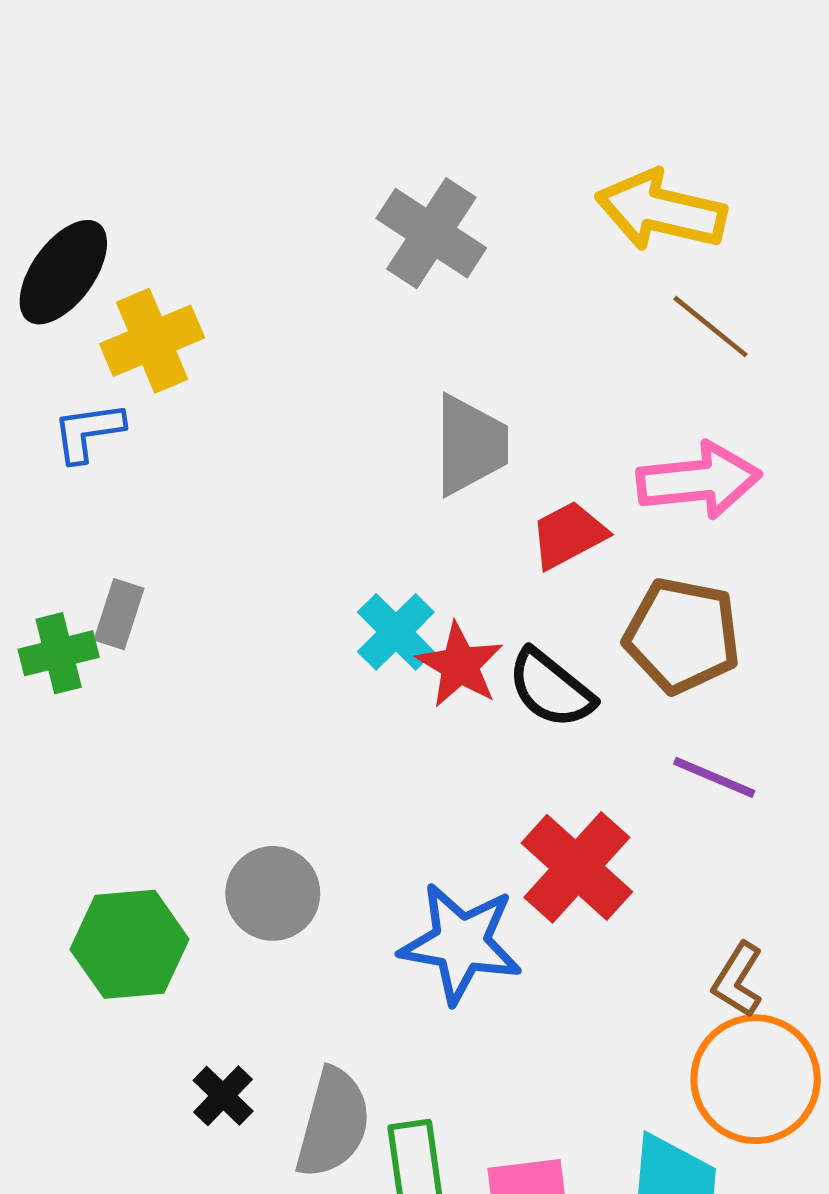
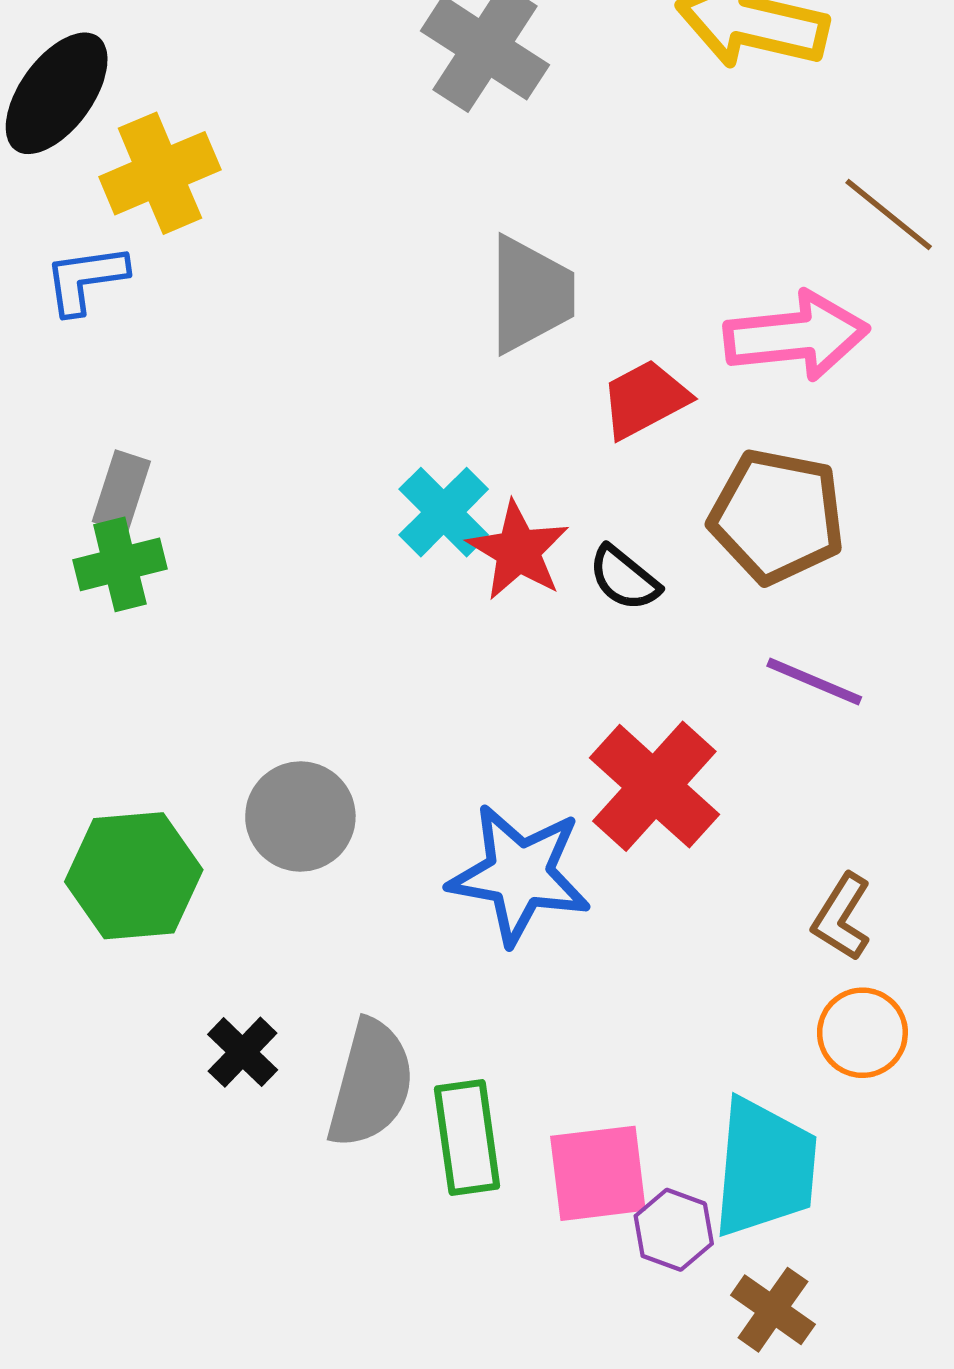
brown line: (711, 327) -> (889, 215), moved
green cross: (59, 653) -> (120, 564), moved
black semicircle: (551, 689) -> (624, 578), size x0.7
orange circle: (756, 1079) -> (862, 1033), size x0.6

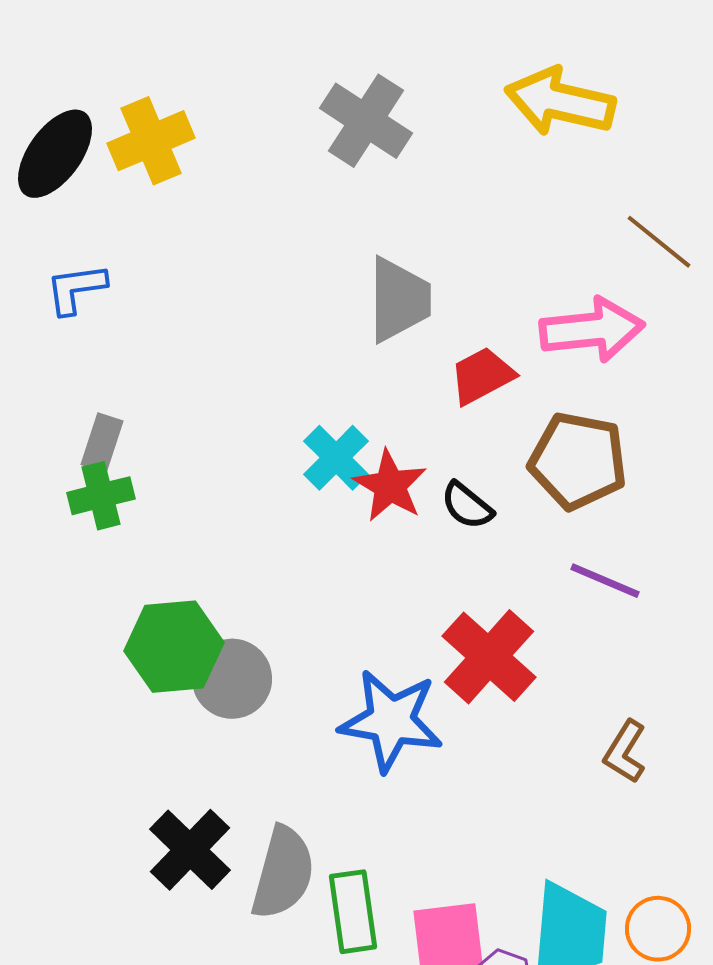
yellow cross: (160, 173) -> (151, 141), moved
green hexagon: (134, 876) -> (174, 647), moved
orange circle: (862, 1033) -> (658, 929), moved
black cross: (243, 1052) -> (190, 850), size x1.6

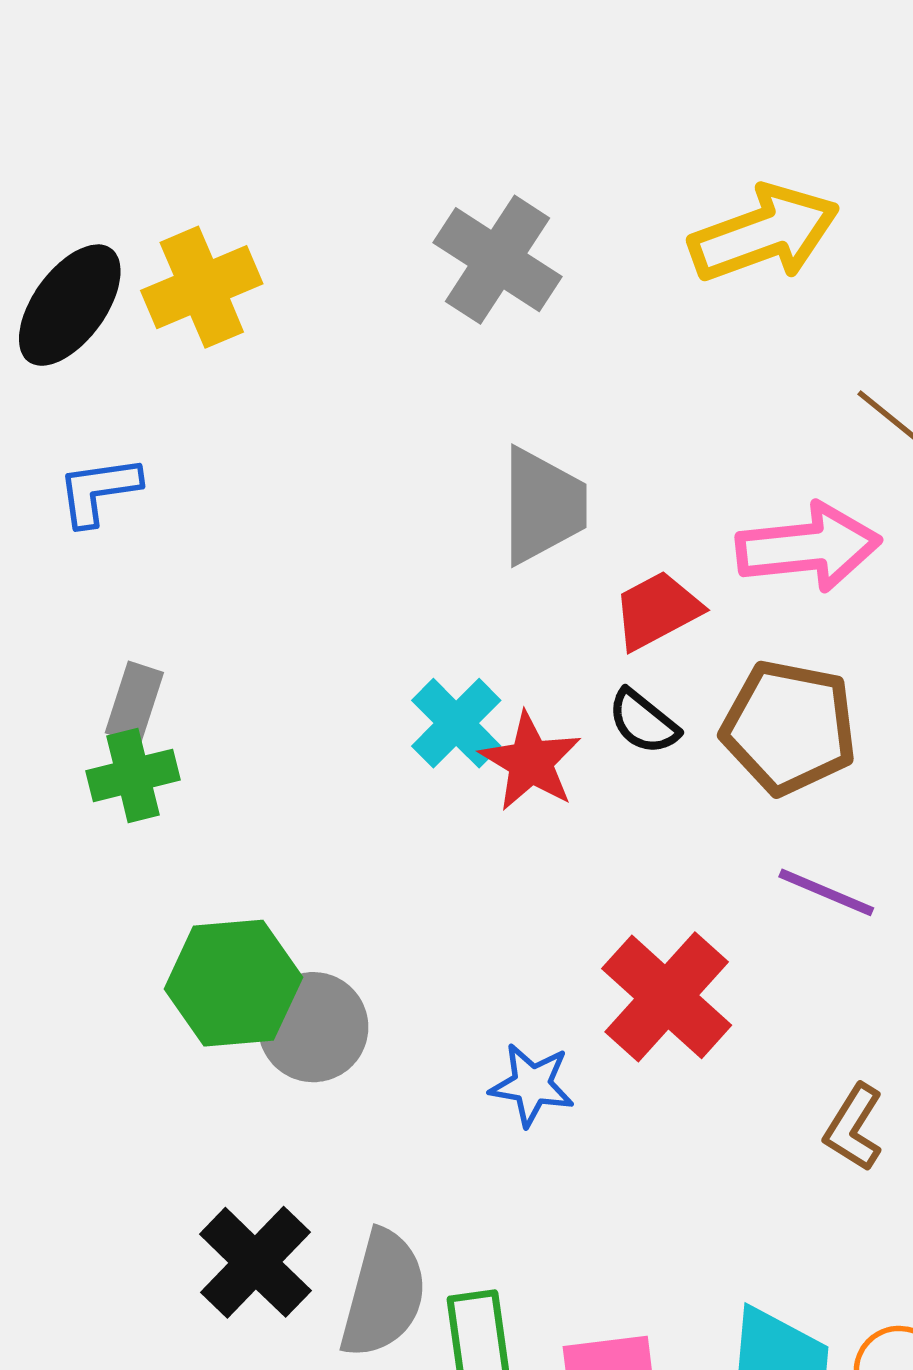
yellow arrow: (560, 102) -> (764, 234), turned 147
black semicircle: (467, 506) -> (643, 722), moved
blue star: (391, 721) -> (532, 1085), size x0.6

